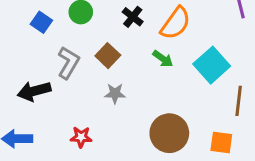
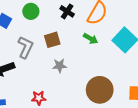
brown square: (108, 56) -> (52, 40), turned 35

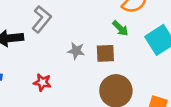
brown square: (52, 40) -> (105, 53), moved

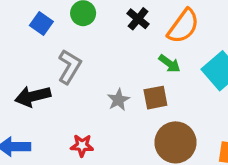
gray star: (76, 51) -> (118, 100), turned -30

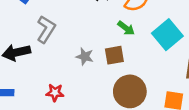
gray star: (118, 100) -> (85, 56), turned -30

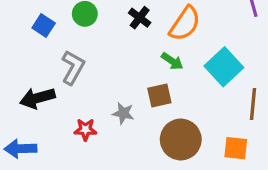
gray star: (85, 56) -> (123, 113), moved
red star: (55, 93) -> (85, 130), moved

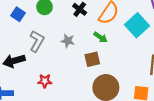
cyan square: (224, 67) -> (137, 25), moved
gray star: (123, 113) -> (68, 41), moved

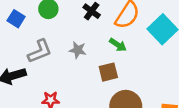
gray L-shape: (37, 41) -> (40, 51), turned 40

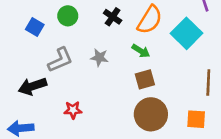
brown square: (108, 72) -> (145, 79), moved

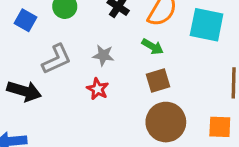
cyan square: (186, 33) -> (207, 25), turned -32
black arrow: (32, 86) -> (24, 91), turned -144
red star: (73, 110) -> (98, 89), moved, turned 30

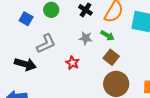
gray star: (103, 55) -> (86, 38), moved
brown square: (158, 81) -> (111, 57), turned -35

